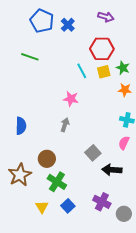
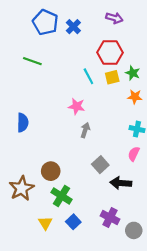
gray arrow: (65, 125) -> (85, 130), moved
blue semicircle: (21, 126) -> (23, 123), moved

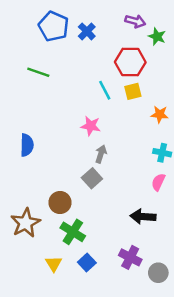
green star: (133, 73) -> (157, 37), moved
gray square: (100, 165) -> (92, 178), moved

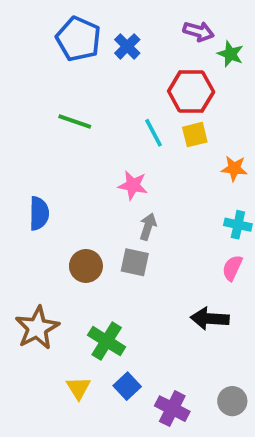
green line: (38, 72) -> (75, 121), moved
gray square: (92, 178) -> (135, 262), turned -36
brown circle: (60, 203) -> (86, 266), moved
purple cross: (130, 257) -> (172, 409), moved

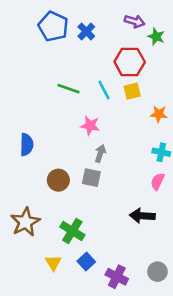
green line: (75, 121) -> (69, 89), moved

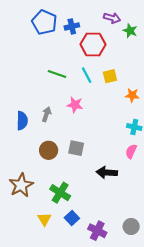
blue cross: (86, 31) -> (72, 26), turned 32
red hexagon: (130, 62) -> (93, 44), moved
gray arrow: (100, 153) -> (46, 114), moved
black arrow: (142, 216) -> (107, 172), moved

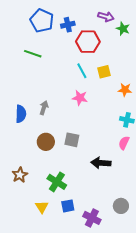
green line: (57, 74) -> (33, 54), moved
pink star: (75, 105) -> (80, 98), moved
brown star: (21, 185) -> (20, 175), size x0.7
blue square: (72, 218) -> (68, 206), turned 32
gray circle: (131, 226) -> (121, 206), moved

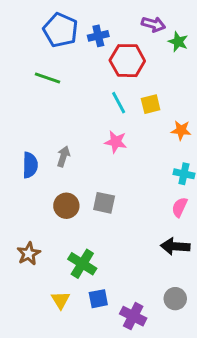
black arrow: (101, 163) -> (175, 246), moved

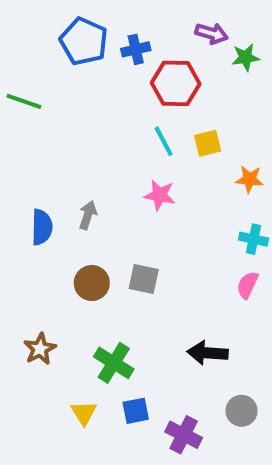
green star: (178, 42) -> (246, 57), turned -30
green line: (47, 78) -> (24, 101), moved
black arrow: (175, 246) -> (208, 353), moved

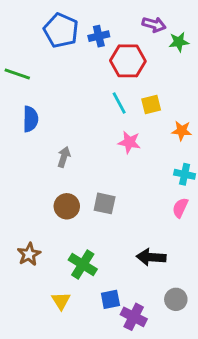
pink star: (160, 195) -> (129, 142), moved
blue semicircle: (42, 227) -> (30, 119), moved
blue square: (136, 411) -> (110, 299), moved

